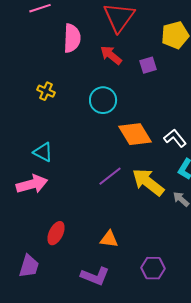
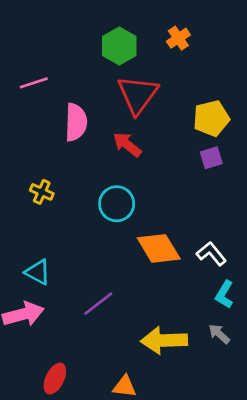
purple square: (148, 65) -> (211, 158), moved
purple line: (110, 176) -> (98, 304), moved
yellow arrow: (148, 182) -> (164, 340), moved, turned -40

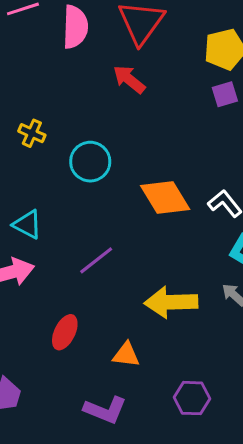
pink semicircle: (76, 122) -> (75, 27), moved
cyan circle: (117, 204) -> (90, 162), moved
red ellipse: (55, 379) -> (65, 332), moved

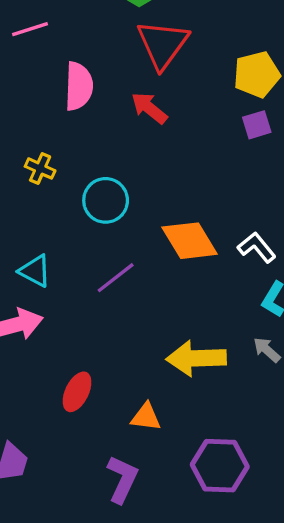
pink semicircle: (75, 27) -> (79, 86), moved
purple line: (96, 260) -> (116, 278), moved
purple hexagon: (192, 398) -> (220, 466), size x1.4
purple L-shape: (105, 410) -> (122, 479), turned -87

